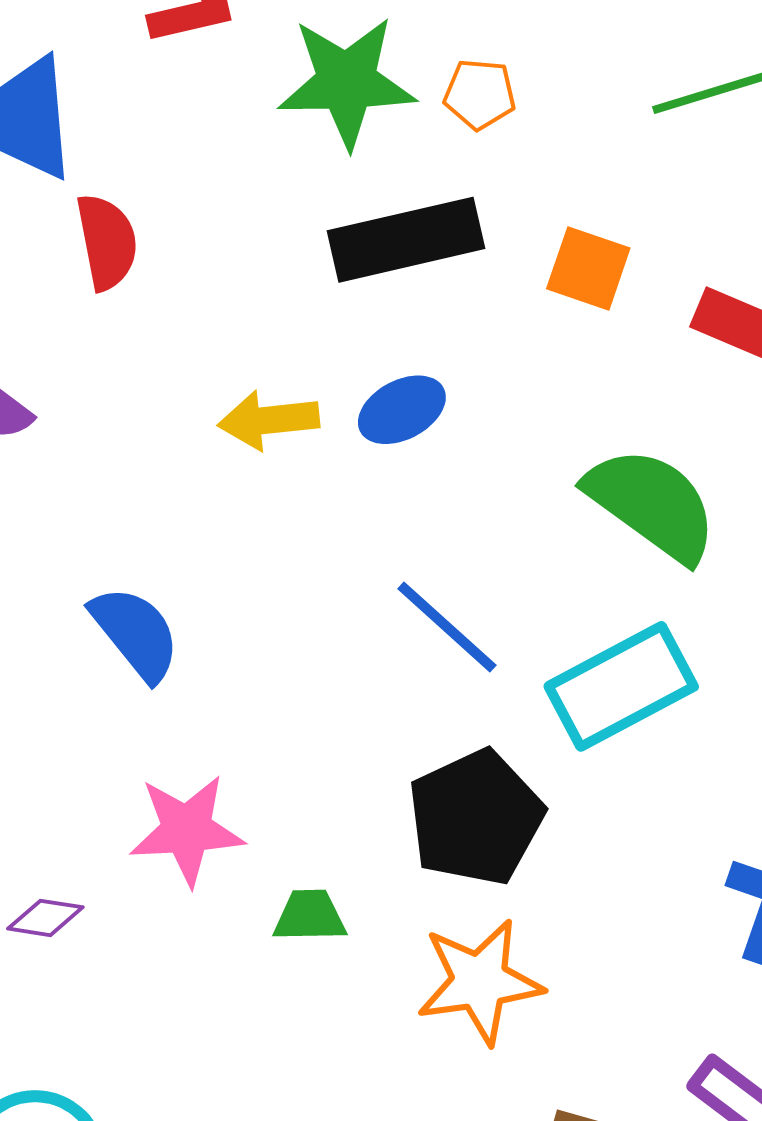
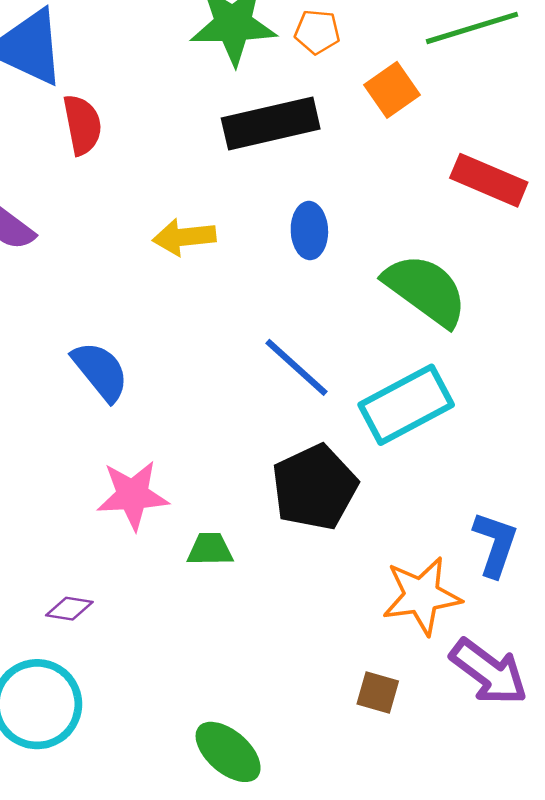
orange square: (588, 268) -> (392, 90), moved, turned 36
blue ellipse: (402, 410) -> (309, 231), moved, turned -64
purple diamond: (45, 918) -> (69, 609), moved
orange star: (480, 981) -> (422, 596), moved

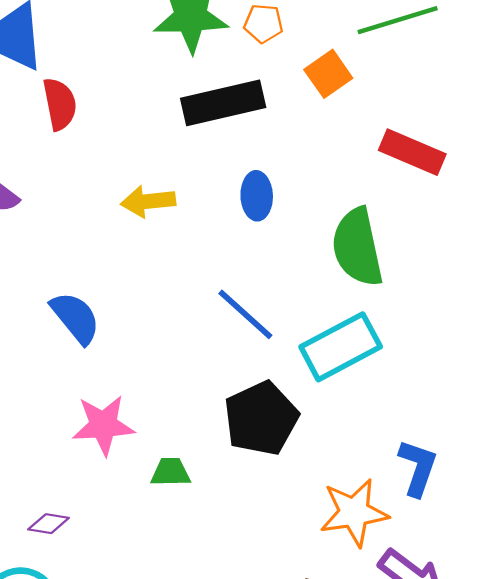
green semicircle: (426, 290) -> (357, 247), turned -138

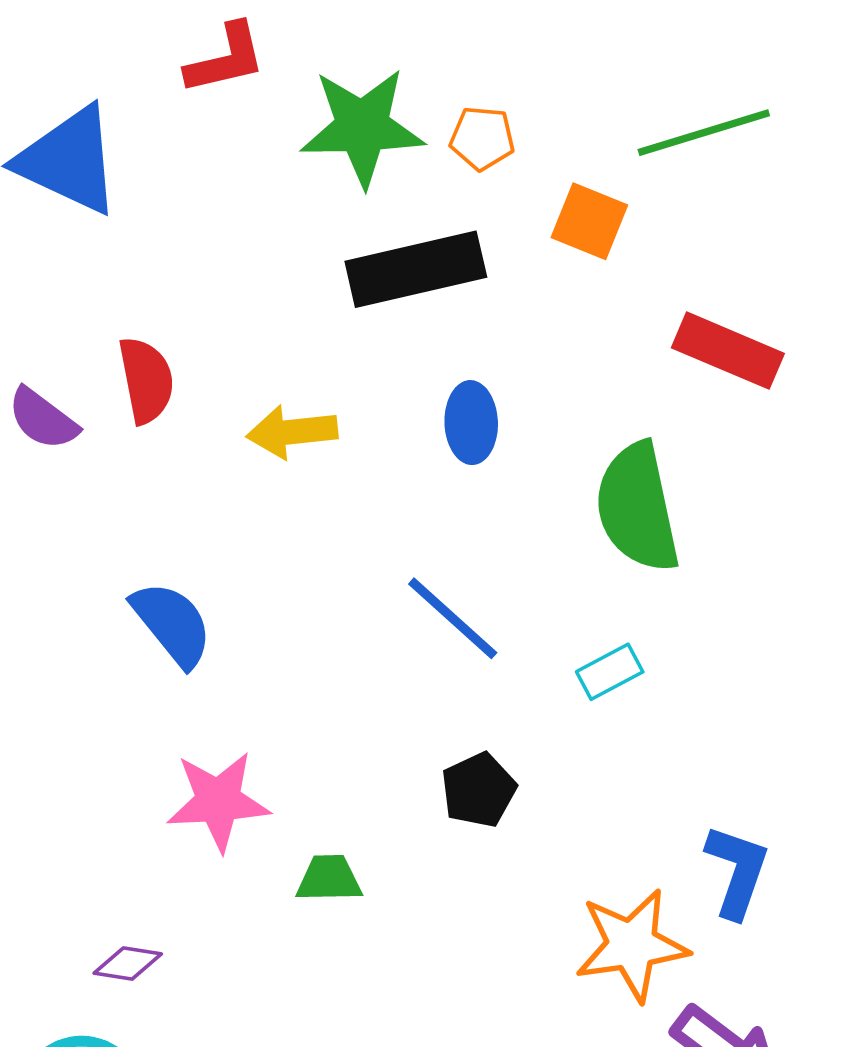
orange square: (328, 74) -> (589, 221), turned -33
red semicircle: (60, 104) -> (146, 380), moved
cyan rectangle: (341, 347) -> (610, 672), size x0.5
black pentagon: (261, 418) -> (479, 790), size x0.6

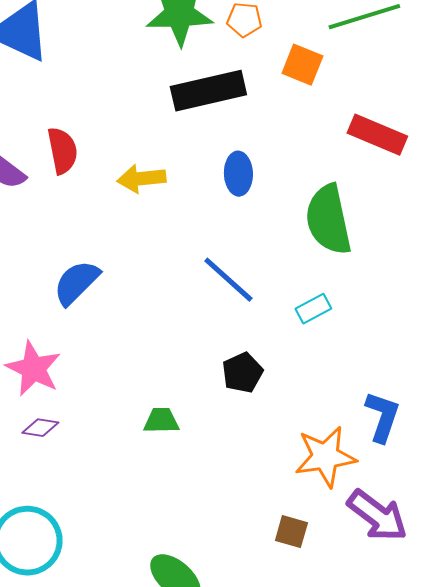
blue semicircle: (172, 624) -> (76, 283), turned -96
pink star: (218, 801) -> (33, 369), moved, turned 30
purple diamond: (128, 964) -> (40, 428), moved

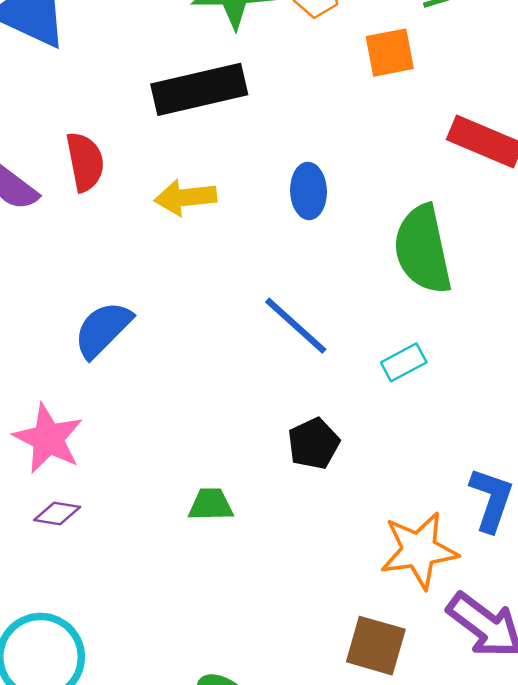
orange square: (302, 65) -> (390, 53), turned -33
black rectangle: (208, 91) -> (199, 89), moved
brown square: (291, 532) -> (376, 646), size x1.4

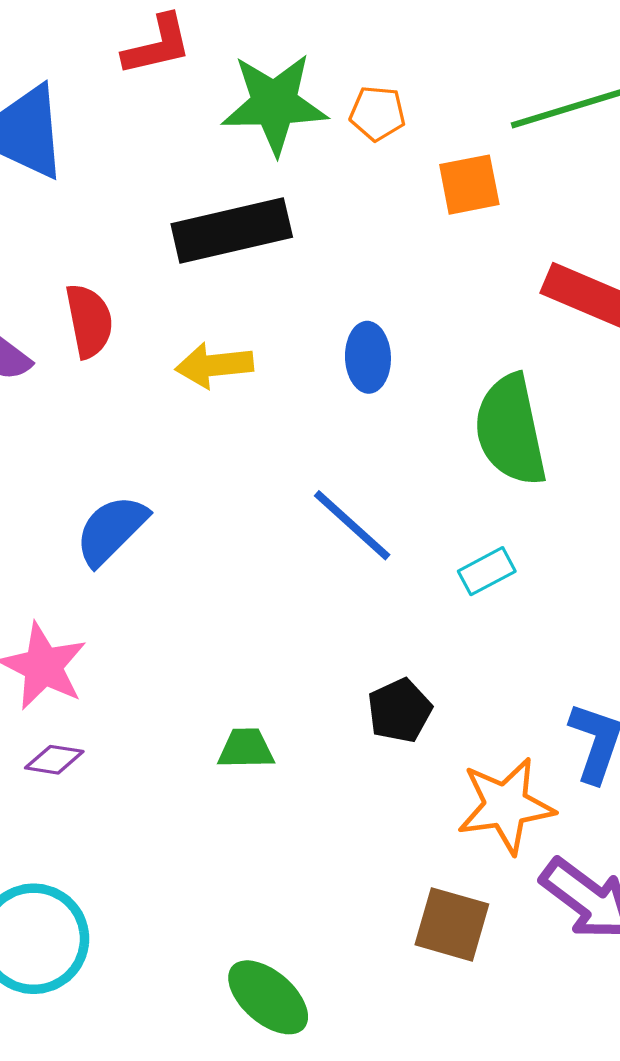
black pentagon: (314, 444) -> (400, 711), moved

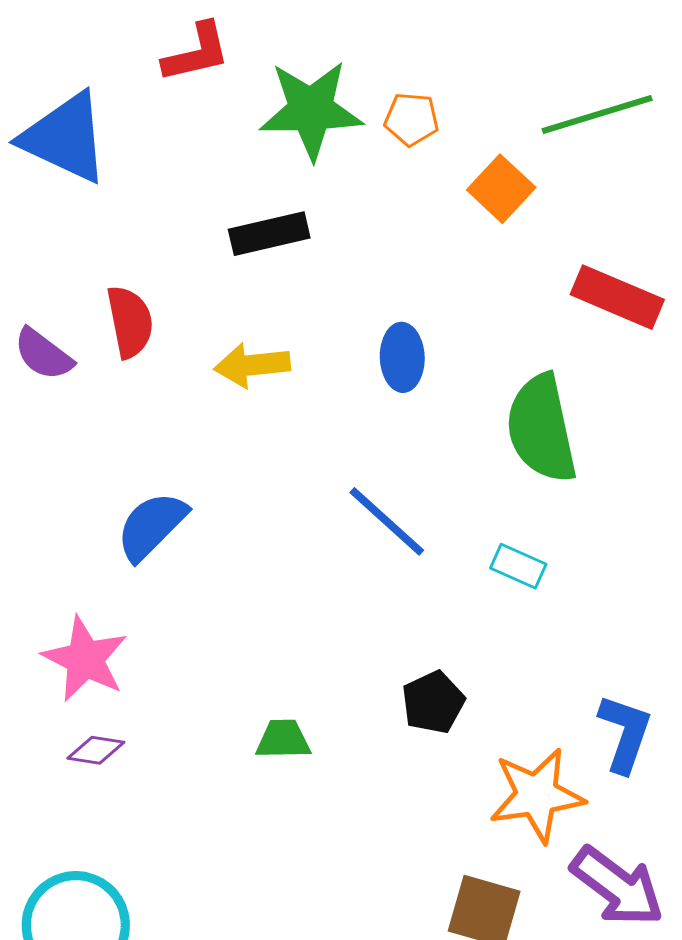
orange square: (469, 185) -> (501, 189), turned -36
black rectangle: (232, 231) -> (269, 234), size x0.7
cyan rectangle: (487, 571) -> (518, 566), turned 52

